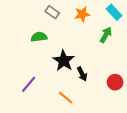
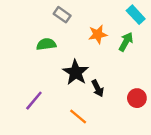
orange star: (82, 14) -> (98, 34), moved

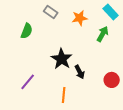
orange star: (98, 34) -> (80, 18), moved
green semicircle: (46, 44) -> (27, 31), moved, turned 119
orange line: (78, 117) -> (64, 95), turned 56

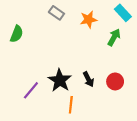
green semicircle: (27, 31) -> (17, 34), moved
black star: (62, 59) -> (60, 80), moved
red circle: (112, 80) -> (115, 81), moved

